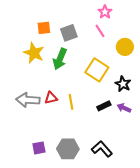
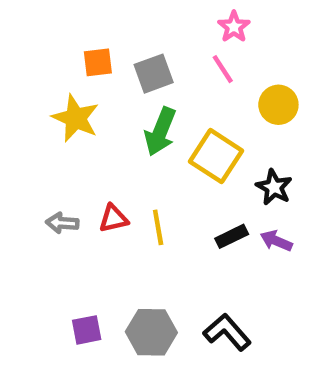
green arrow: (60, 59) -> (160, 132), moved
gray arrow: (28, 100) -> (62, 223), size x0.6

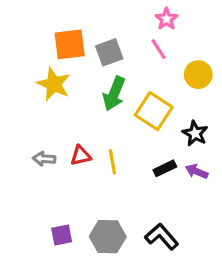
orange square: (98, 62) -> (70, 44), size x1.5

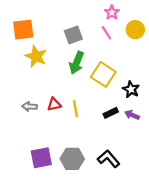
orange square: (70, 44) -> (23, 30), moved
yellow circle: (198, 75) -> (135, 30), moved
purple square: (62, 235) -> (41, 158), size x1.5

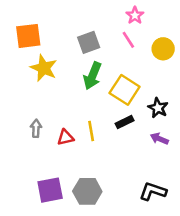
yellow circle: (135, 30) -> (163, 49), moved
red triangle: (54, 104) -> (65, 137), moved
gray arrow: (30, 106) -> (36, 128), turned 88
black rectangle: (111, 113) -> (125, 122), moved
black L-shape: (109, 159) -> (153, 191), moved, turned -30

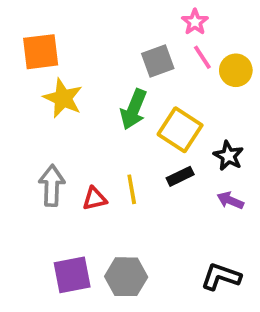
pink line: (128, 40) -> (202, 57), moved
gray square: (89, 42) -> (158, 61), moved
gray arrow: (36, 128) -> (52, 186), size x1.5

